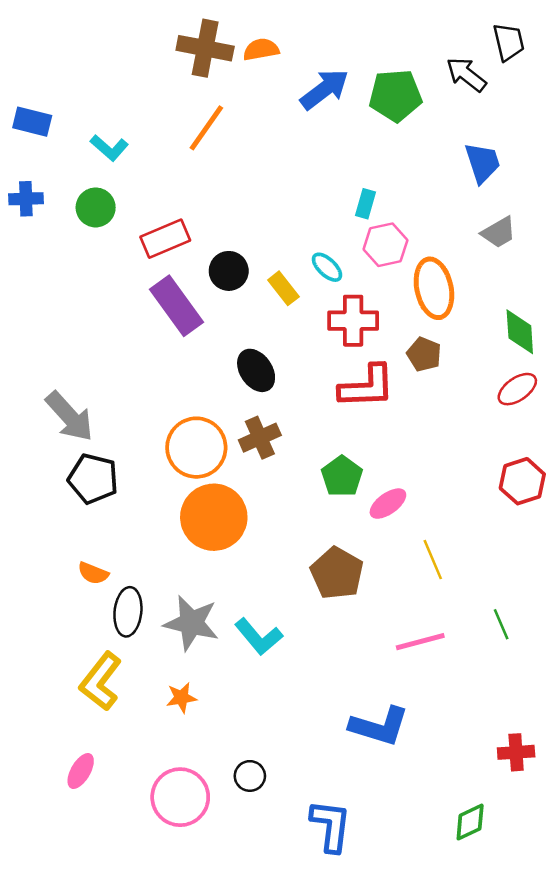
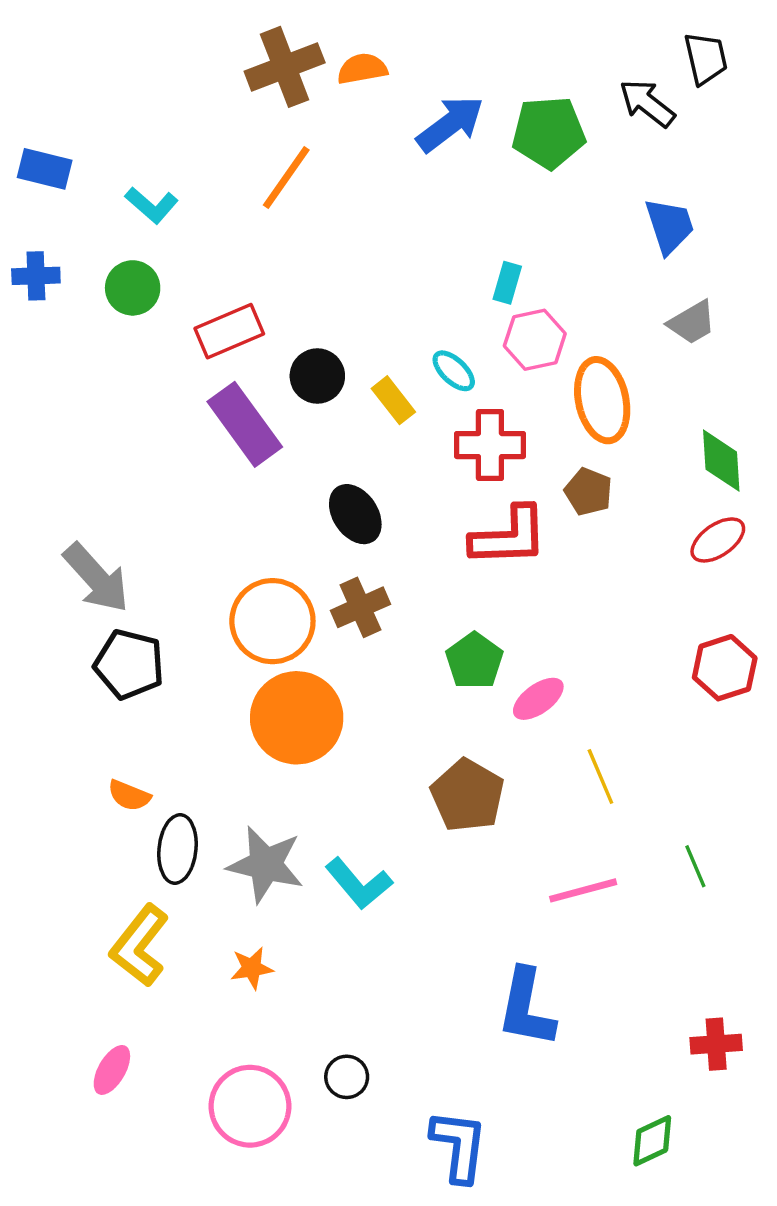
brown cross: (205, 48) -> (285, 67), turned -32
blue L-shape: (379, 726) -> (526, 1008), turned 84

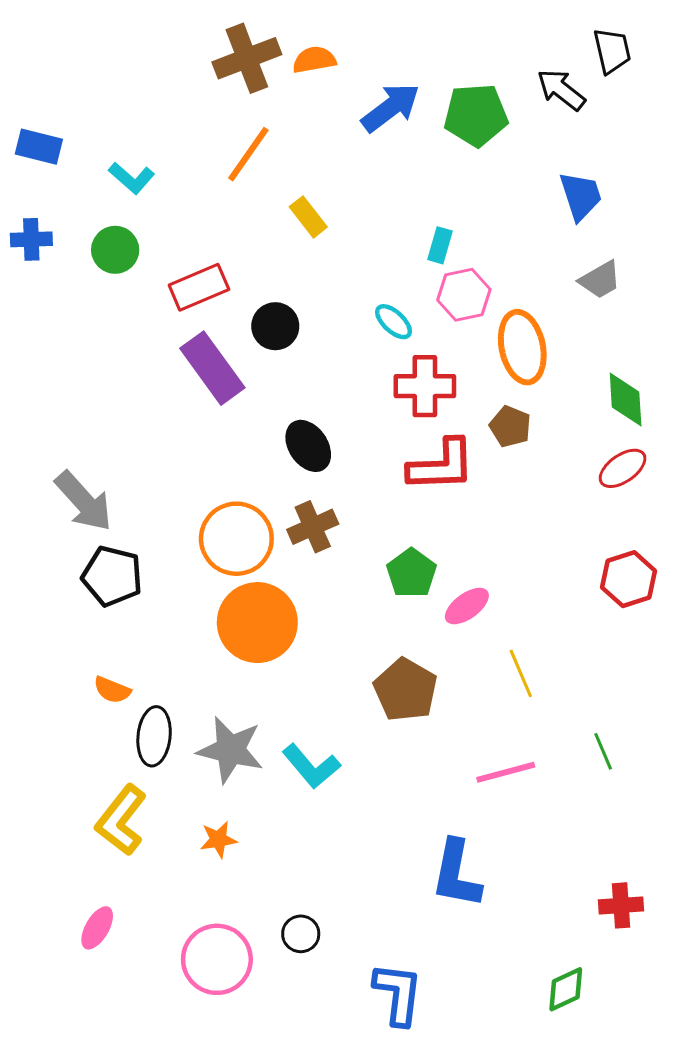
yellow rectangle: (393, 400) -> (308, 217), moved

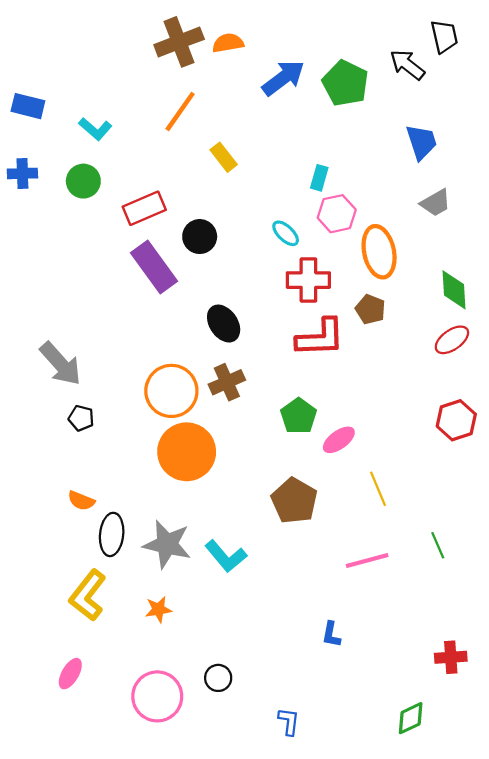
green pentagon: (476, 115) -> (345, 83), turned 30
black pentagon: (112, 576) -> (81, 418), size x0.6
blue L-shape: (456, 874) -> (331, 634), size x0.5
blue L-shape: (398, 994) -> (289, 721), size x0.6

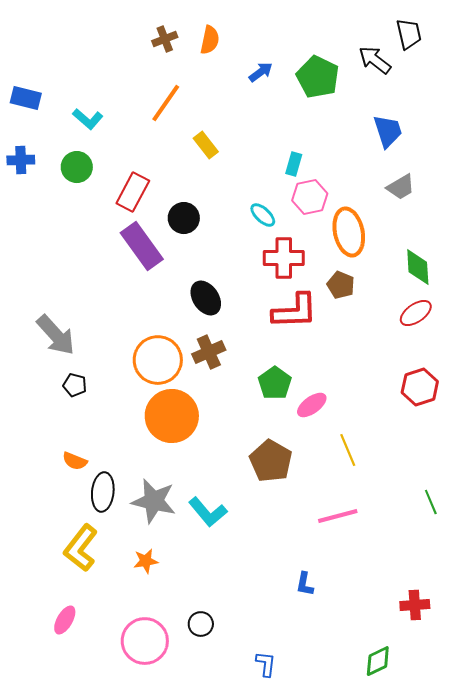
brown cross: (179, 42) -> (165, 39), size x0.6
orange semicircle: (228, 43) -> (210, 40), turned 112
blue arrow: (283, 78) -> (261, 72), size x0.6
red rectangle: (144, 208) -> (133, 192), turned -39
green line: (438, 545) -> (431, 502), moved

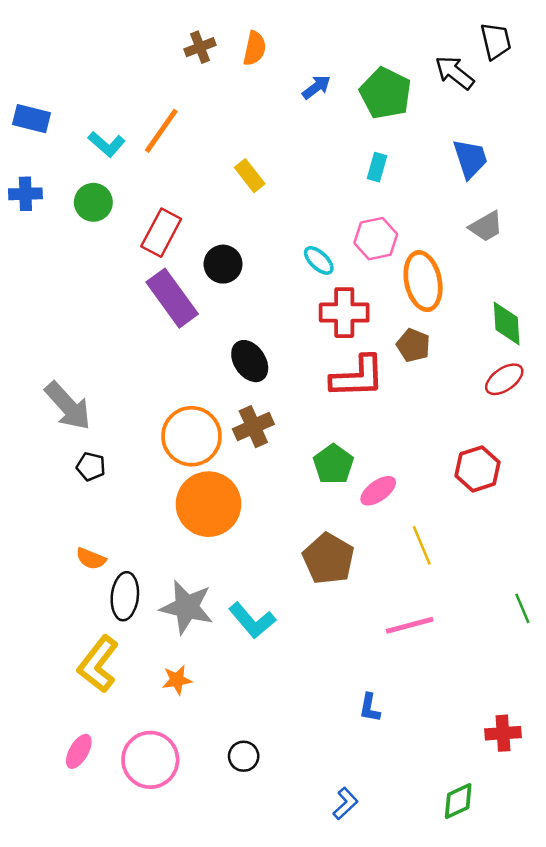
orange line: (166, 103) -> (161, 131), moved
cyan rectangle: (294, 164) -> (377, 167), moved
red hexagon: (420, 387) -> (478, 469), moved
pink circle: (145, 641) -> (150, 760), moved
blue L-shape: (266, 664) -> (345, 803), moved, turned 40

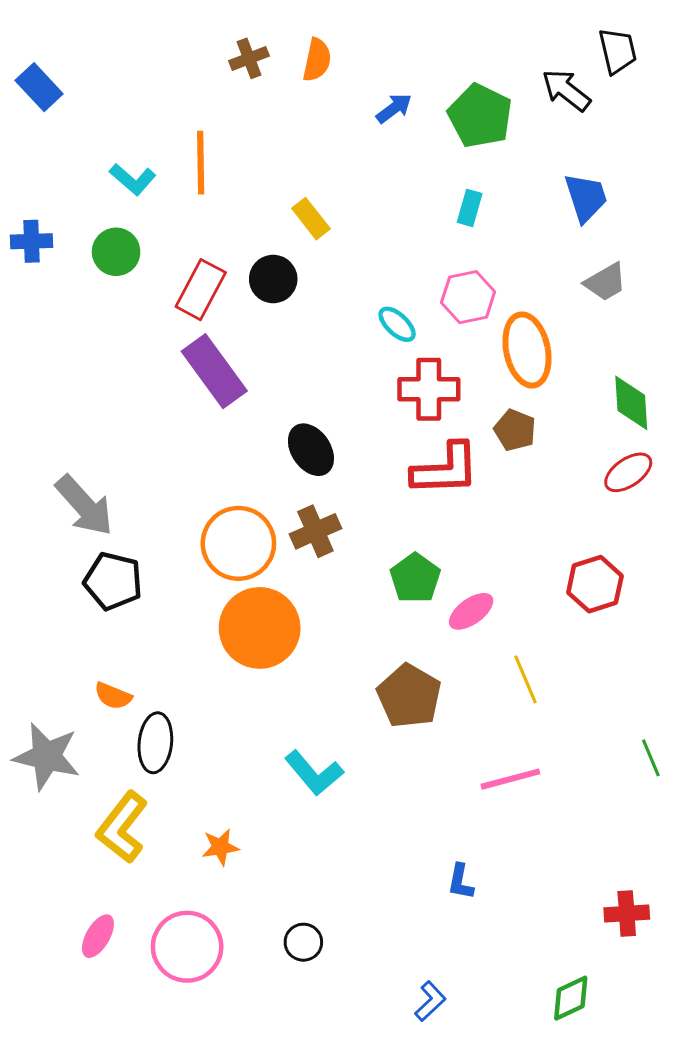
blue rectangle: (32, 119) -> (39, 87), moved, turned 33
orange line: (161, 131) -> (201, 163), turned -36
black circle: (223, 264) -> (273, 279), moved
black pentagon: (91, 467) -> (113, 581), size x1.6
gray star: (187, 607) -> (47, 756), moved

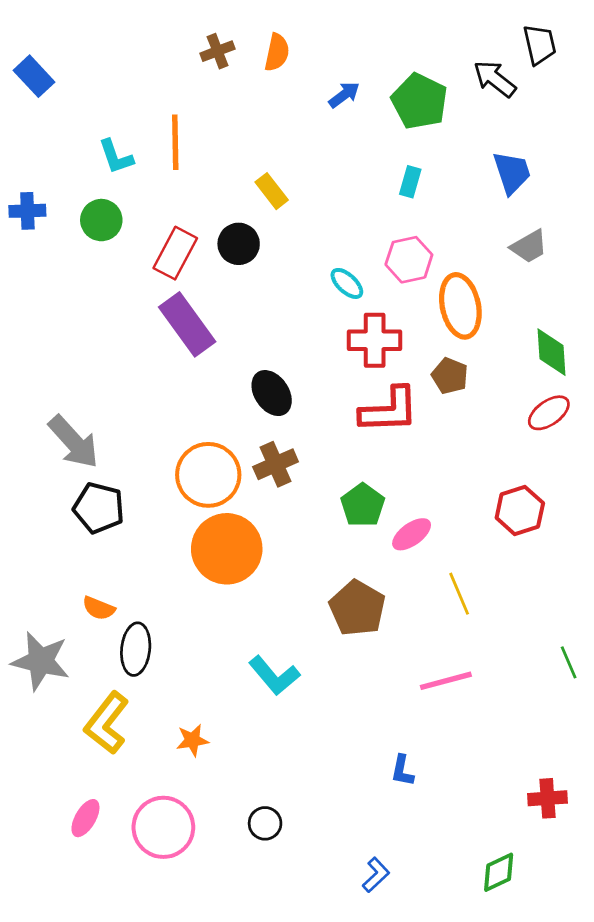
cyan L-shape: (133, 179) -> (116, 157), turned 30

